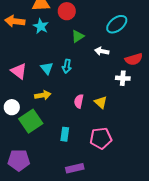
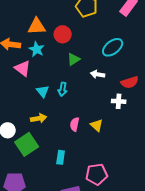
pink triangle: (19, 71) -> (23, 68), moved
pink pentagon: (101, 138) -> (97, 174), moved

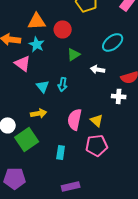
pink semicircle: (75, 124) -> (75, 119), size x1.5
pink pentagon: (97, 174) -> (97, 145), moved

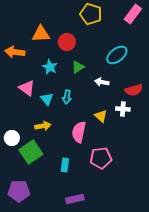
cyan star: (37, 44) -> (50, 67), moved
pink triangle: (23, 63) -> (27, 88), moved
yellow triangle: (97, 120) -> (101, 116), moved

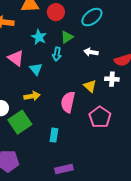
cyan ellipse: (117, 55) -> (92, 17), moved
cyan arrow: (67, 97) -> (57, 54), moved
pink pentagon: (101, 158) -> (100, 117), moved, turned -30

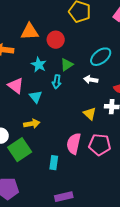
cyan ellipse: (92, 17) -> (101, 57), moved
pink semicircle: (68, 102) -> (74, 144), moved
pink pentagon: (100, 117) -> (100, 145), turned -30

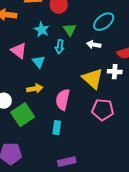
green triangle: (67, 65) -> (70, 30), turned -32
yellow triangle: (90, 114) -> (93, 79), size x1.6
pink semicircle: (74, 144) -> (63, 100), moved

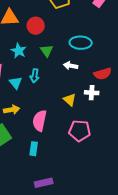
cyan ellipse: (104, 22) -> (81, 43), turned 40
cyan arrow: (60, 47) -> (35, 76), moved
yellow triangle: (93, 79) -> (70, 100), size x0.6

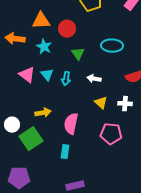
cyan star: (19, 51) -> (44, 47), moved
white arrow: (71, 66) -> (94, 79), moved
cyan triangle: (16, 83) -> (47, 75), moved
white cross: (92, 93) -> (125, 104), moved

